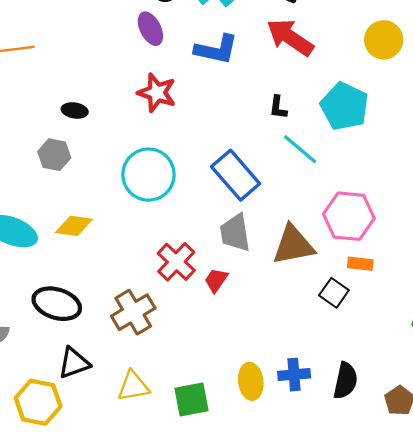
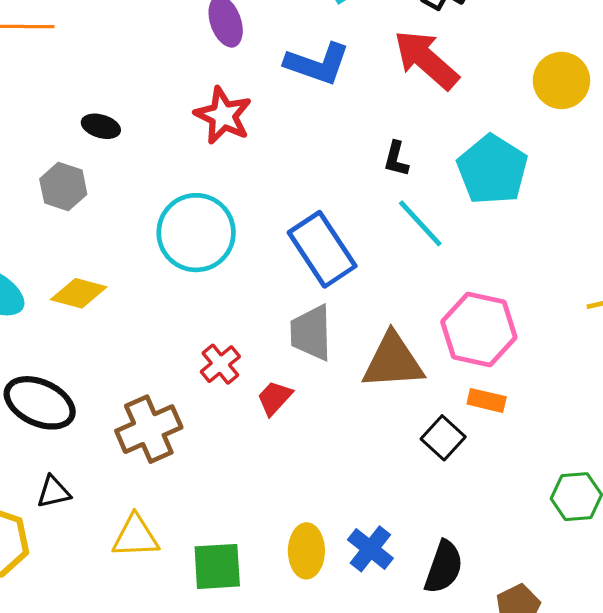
red cross: (176, 262) -> (220, 364), size x0.7
black triangle: (74, 363) -> (54, 492), size x0.7
blue cross: (294, 375) -> (370, 549), turned 36

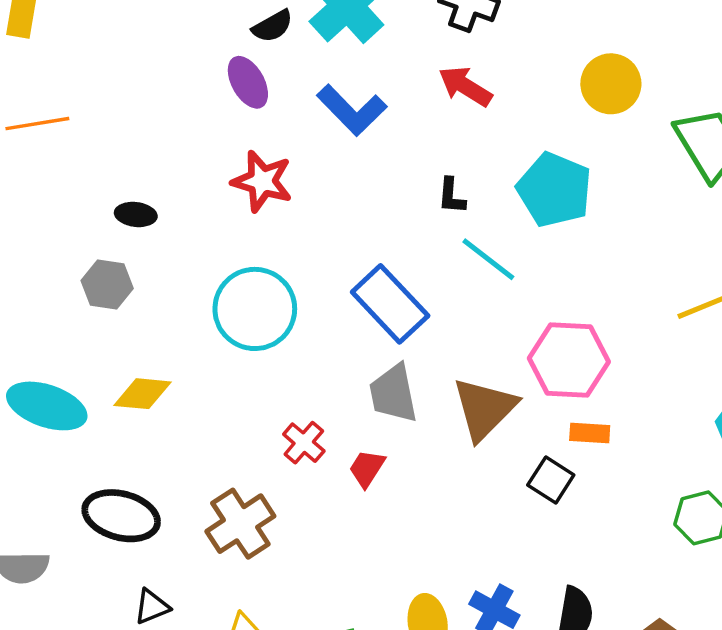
red arrow: (426, 60) -> (465, 86), size x0.7
blue L-shape: (317, 64) -> (352, 110), turned 36
brown triangle: (393, 361) -> (484, 409), turned -32

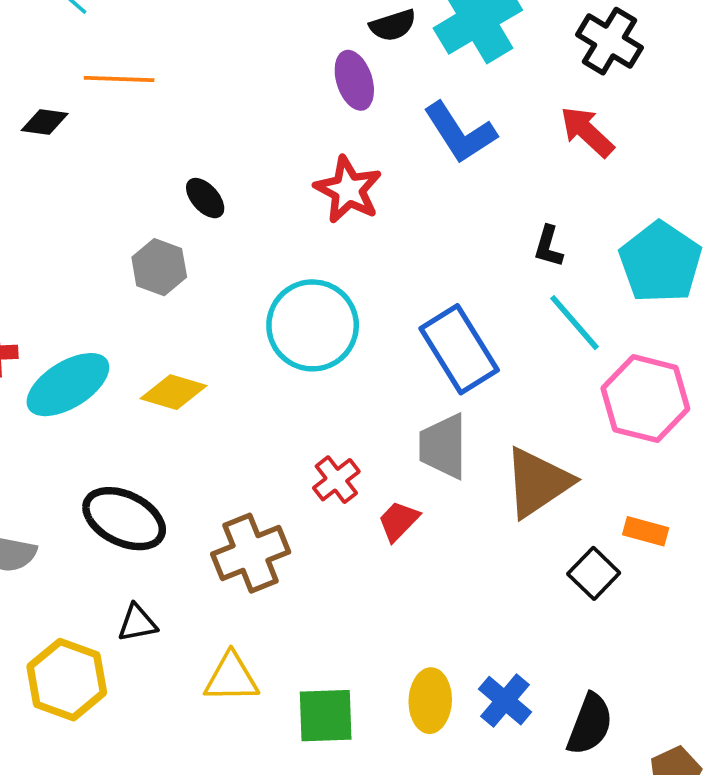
black ellipse: (136, 214) -> (205, 198), turned 30
pink hexagon: (569, 360) -> (645, 399), moved
cyan ellipse: (47, 406) -> (68, 385), turned -62

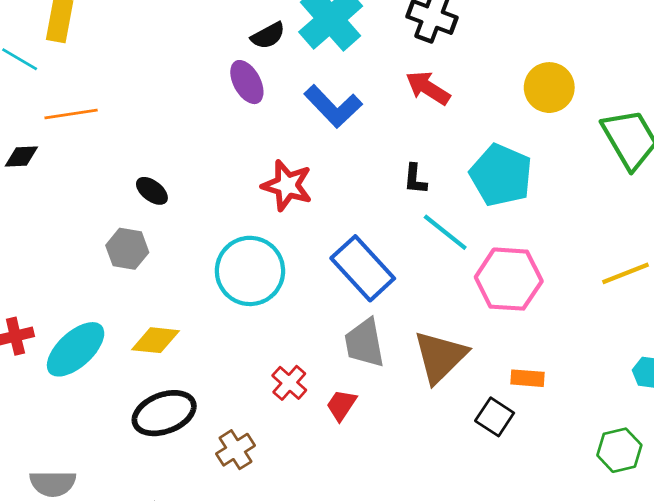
red star: (348, 190) -> (287, 185), moved
black ellipse: (124, 519) -> (164, 413), moved, turned -36
brown cross: (251, 553) -> (235, 450), size x0.7

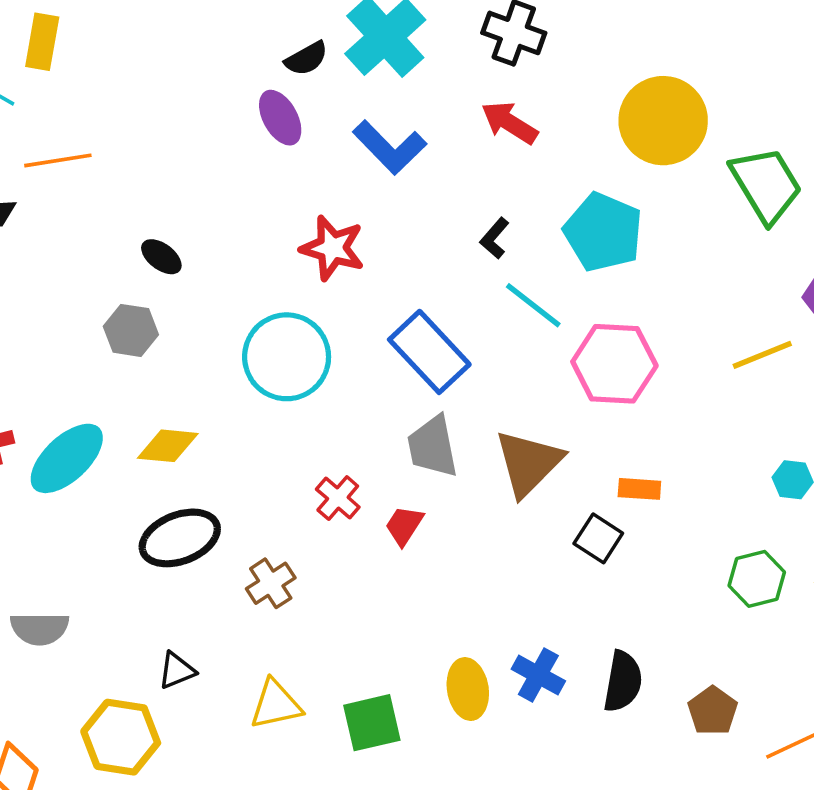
yellow circle: (549, 88) -> (663, 121), size x1.4
black L-shape: (415, 179) -> (495, 238), turned 36

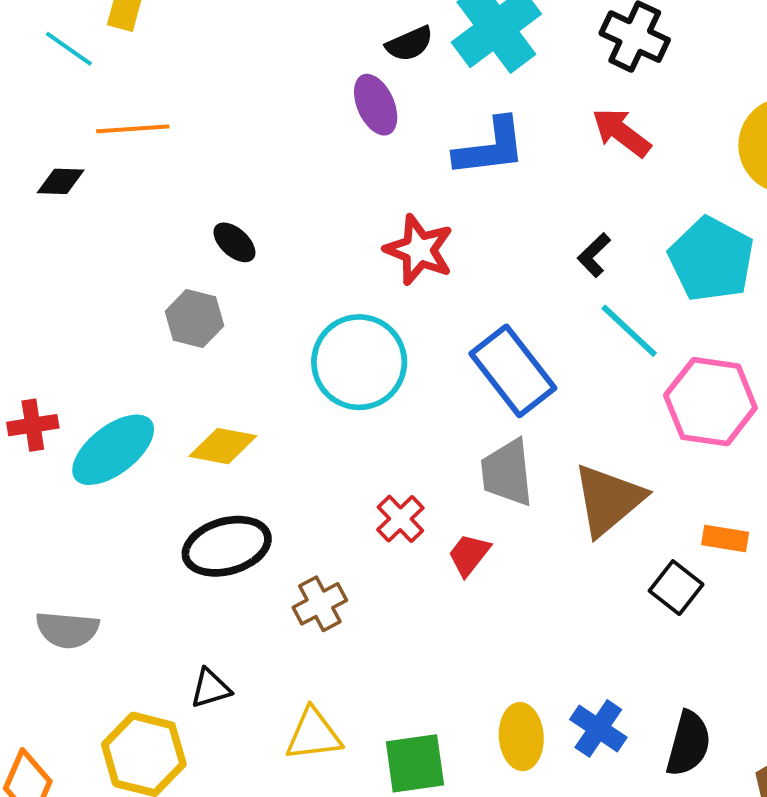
blue L-shape: (390, 147) -> (490, 147), turned -58

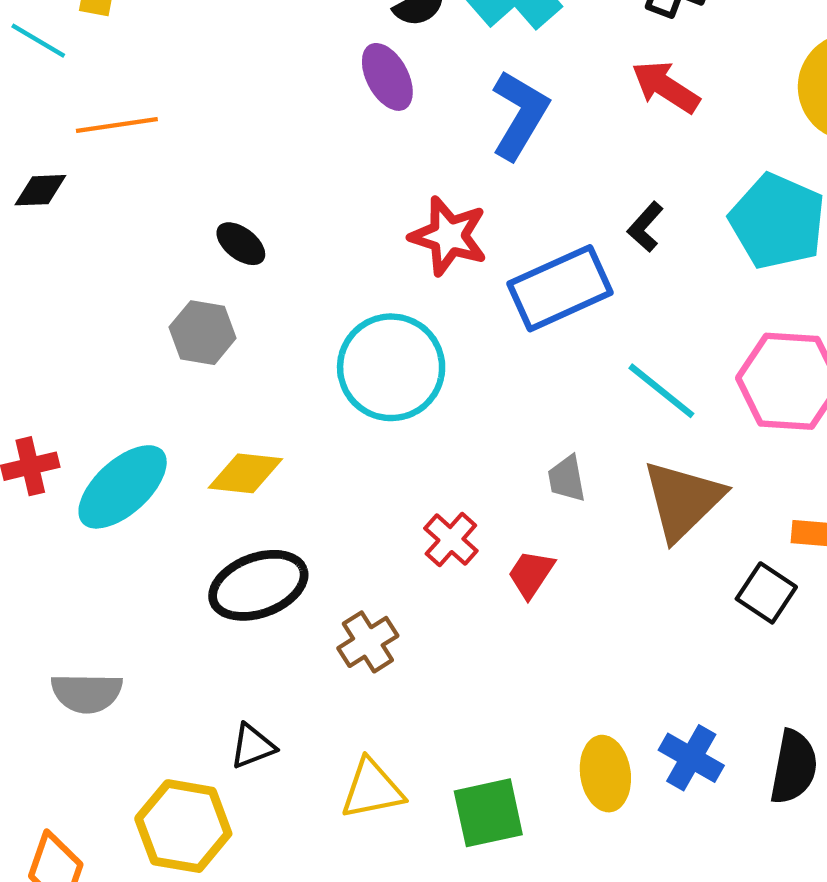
blue L-shape: (490, 147) -> (520, 115), turned -48
cyan line: (629, 331) -> (661, 391), moved
blue rectangle: (513, 371) -> (560, 288), moved, turned -72
gray trapezoid: (507, 473) -> (567, 479), size x0.6

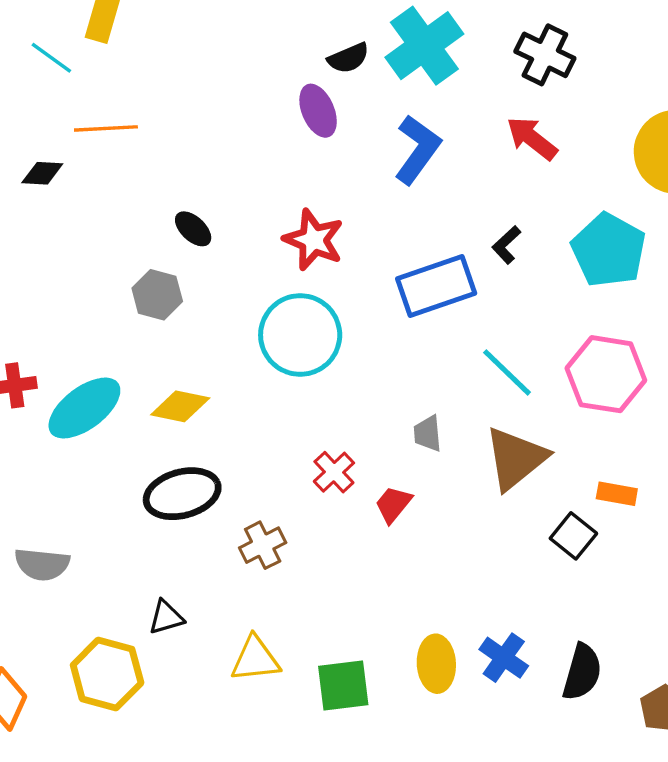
red star: (449, 236) -> (314, 240), moved

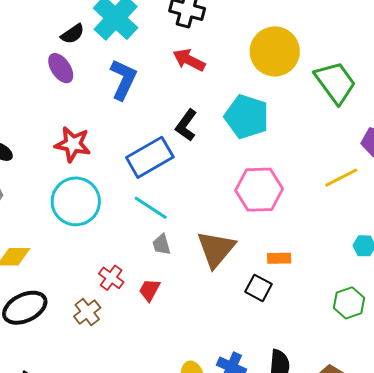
black L-shape: (506, 245) -> (186, 125), size x1.4
cyan line: (507, 372) -> (151, 208), moved
brown cross: (263, 545) -> (87, 312), moved

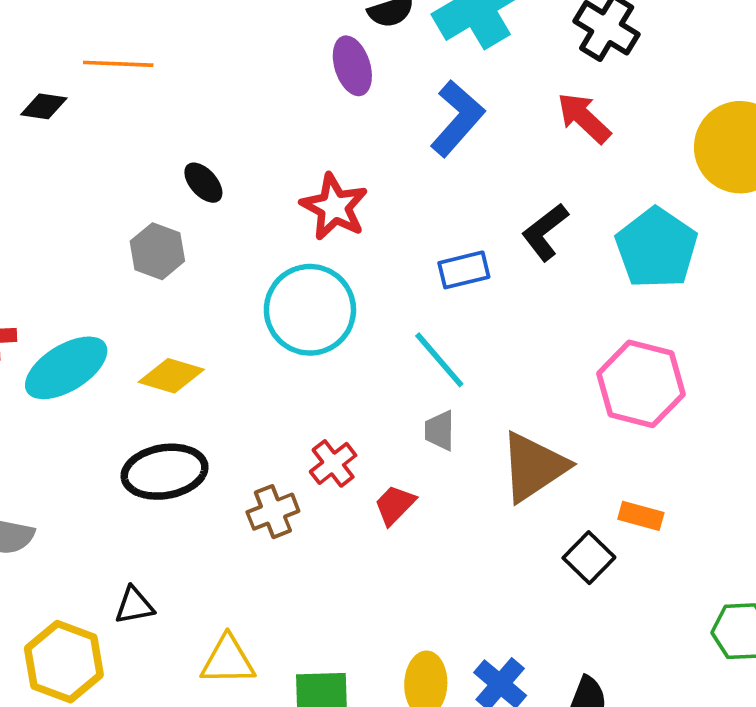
blue rectangle: (150, 157) -> (464, 270), size x0.6

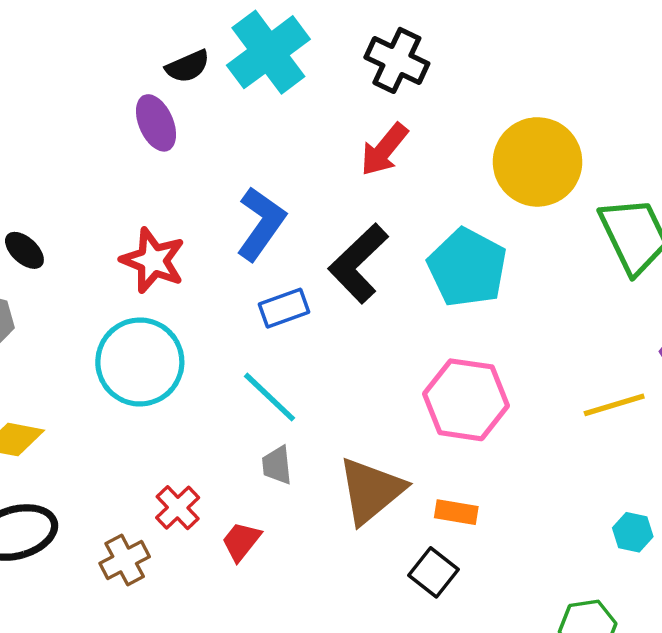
blue L-shape: (457, 118) -> (261, 224), moved
red arrow: (584, 118) -> (384, 150), turned -88
black L-shape: (545, 232) -> (358, 263), size x1.4
orange rectangle: (641, 516) -> (456, 512), moved

